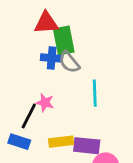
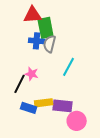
gray semicircle: (69, 62) -> (50, 44), turned 54
cyan line: (95, 93) -> (69, 67), turned 30
blue rectangle: (19, 142) -> (29, 108), moved

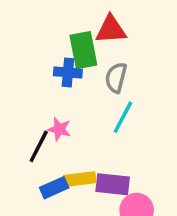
red triangle: (33, 15) -> (111, 29), moved
gray semicircle: (50, 44) -> (116, 78), moved
blue rectangle: (29, 108) -> (54, 188), turned -42

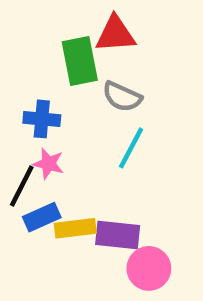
blue cross: (68, 72) -> (42, 119), moved
gray semicircle: (116, 78) -> (122, 97), turned -80
blue rectangle: (54, 188) -> (42, 217), moved

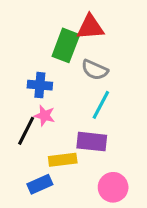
green rectangle: (80, 61) -> (66, 45), turned 32
blue rectangle: (42, 217) -> (40, 184), moved
purple rectangle: (118, 235) -> (92, 142), moved

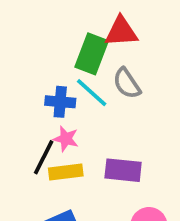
gray semicircle: (95, 70) -> (127, 83), turned 32
cyan line: (101, 105) -> (92, 93), moved, turned -76
yellow rectangle: (63, 160) -> (66, 172), moved

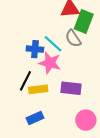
green rectangle: (92, 54) -> (84, 21), moved
pink star: (66, 139) -> (50, 63), moved, size x1.5

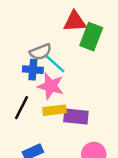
gray semicircle: (73, 38) -> (40, 52), moved, turned -78
yellow rectangle: (38, 89) -> (54, 110), moved

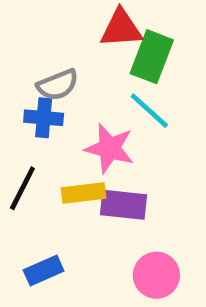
cyan line: (54, 63) -> (149, 111), moved
pink star: (51, 86) -> (109, 148), moved

